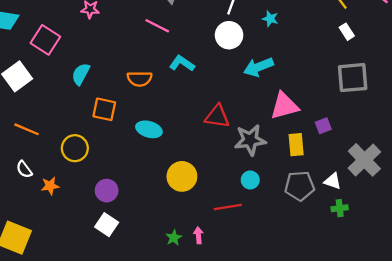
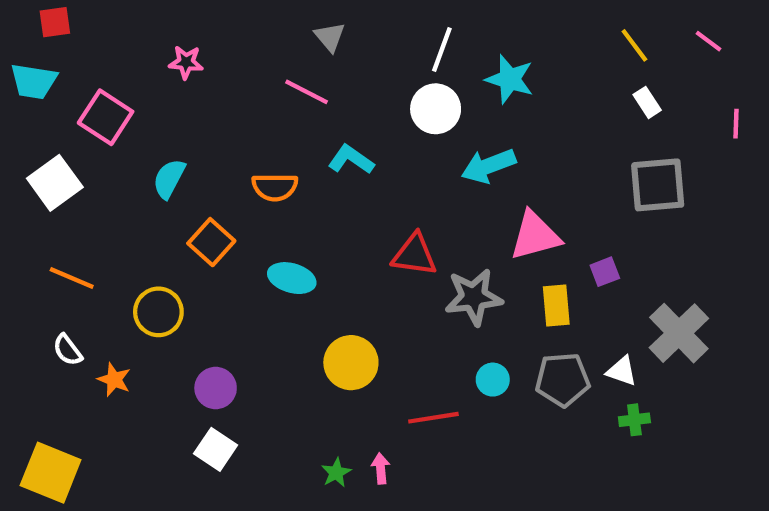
cyan star: (270, 19) -> (510, 79), size x1.6
orange square: (104, 109) -> (211, 242), turned 30
cyan circle: (250, 180) -> (493, 380), moved
orange star: (50, 186) -> (114, 380), turned 30

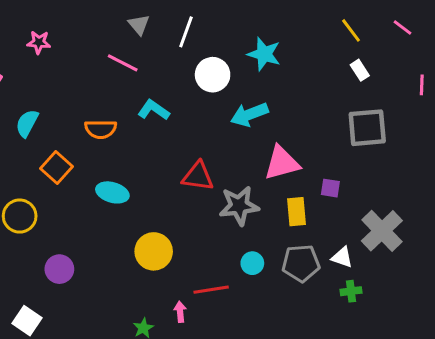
white line: (442, 50) -> (186, 32), moved
purple square: (605, 272) -> (330, 188), turned 30
white square: (216, 449) -> (27, 321), moved
pink arrow: (381, 468) -> (180, 312), moved

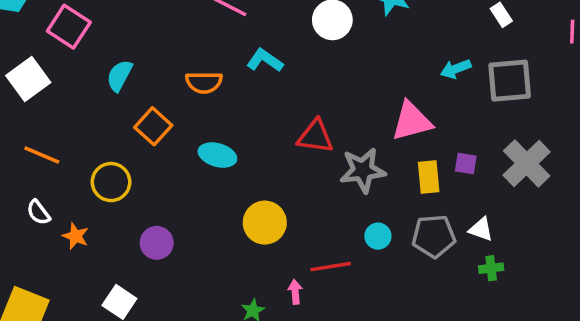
cyan arrow: (249, 114) -> (456, 69), moved, size x0.7
purple square: (330, 188) -> (466, 163), moved
gray cross: (382, 231) -> (527, 163), moved

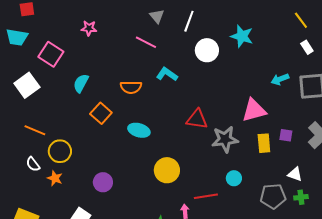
yellow circle: (111, 182) -> (60, 151), moved
gray pentagon: (434, 236) -> (273, 196), moved

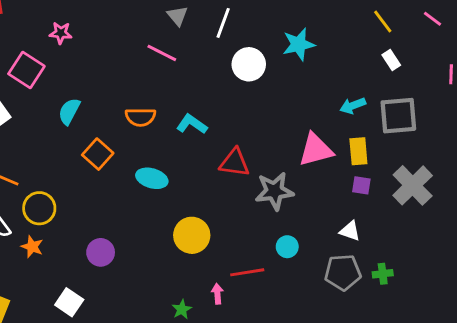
pink star: (89, 28) -> (61, 33), moved
cyan star: (242, 36) -> (299, 44), turned -30
cyan L-shape: (167, 74) -> (192, 124), moved
yellow rectangle: (264, 143) -> (358, 151), moved
white triangle: (295, 174) -> (350, 231), moved

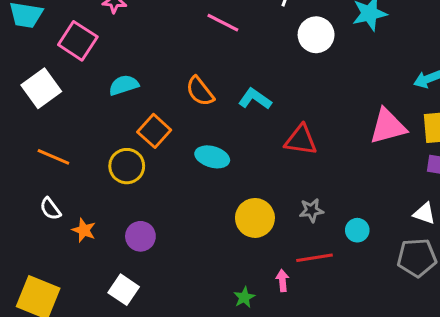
cyan semicircle: (69, 111) -> (124, 85), turned 44
orange semicircle: (140, 117) -> (200, 91), turned 52
gray star: (274, 191) -> (311, 210), moved, size x0.6
yellow circle: (39, 208) -> (127, 166), moved
purple circle: (101, 252) -> (140, 236), moved

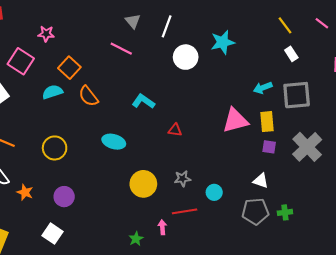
orange semicircle: (200, 91) -> (88, 96), moved
orange square: (154, 131) -> (69, 68), moved
red triangle: (301, 140) -> (175, 130), size x0.6

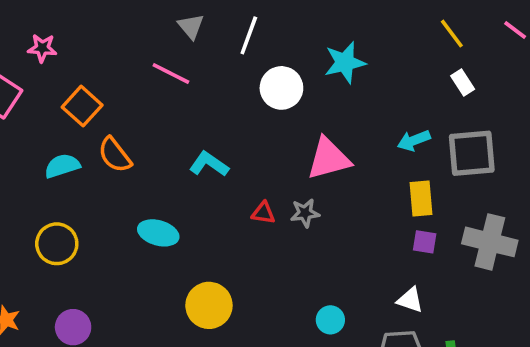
cyan semicircle: (52, 92) -> (62, 166), moved
pink triangle: (235, 120) -> (329, 159), moved
gray cross: (307, 147) -> (490, 242), turned -32
gray star: (182, 179) -> (305, 213), moved

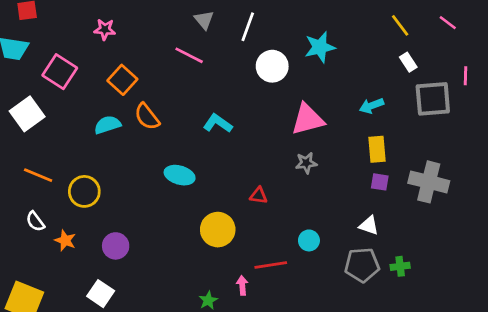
pink star: (42, 48) -> (105, 29), moved
gray square: (472, 153) -> (433, 99), moved
red triangle: (263, 213) -> (259, 196), moved
gray star: (305, 213) -> (306, 163), moved
yellow circle: (57, 244) -> (84, 191), moved

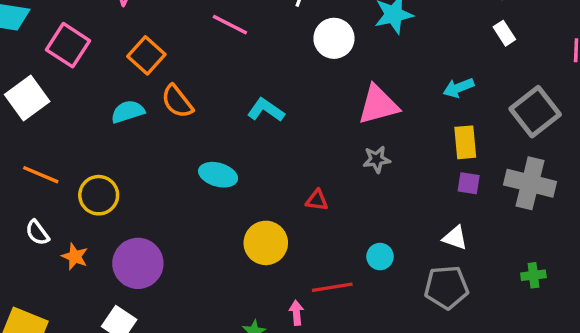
gray square: (433, 99) -> (535, 112), moved, turned -33
purple circle: (116, 246) -> (138, 263), size x1.5
green cross: (400, 266) -> (533, 275), moved

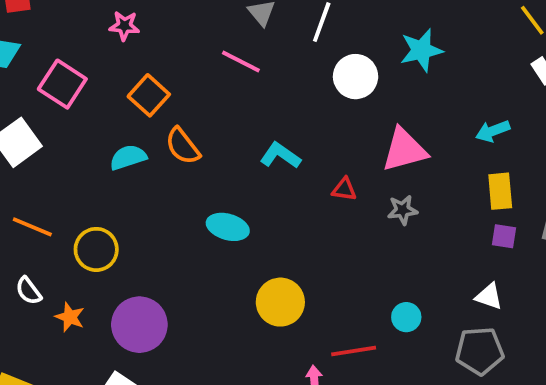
red triangle: (317, 200) -> (344, 189), moved

